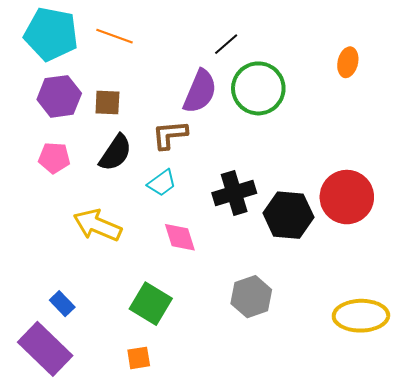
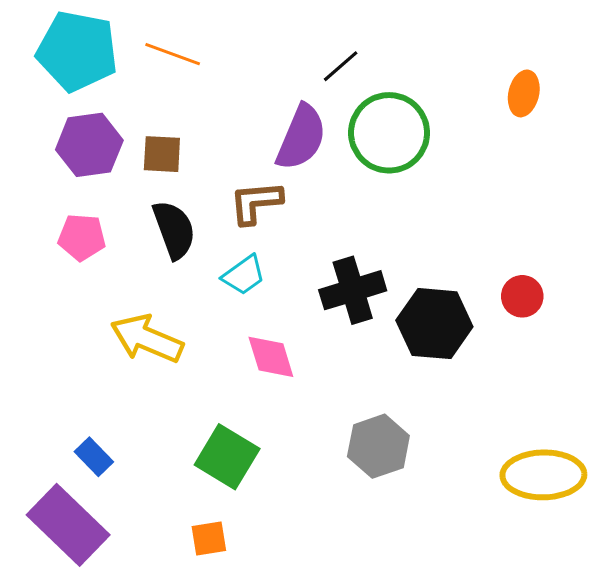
black semicircle: (116, 153) -> (174, 230), turned -54
red circle: (347, 197) -> (522, 296), size x0.5

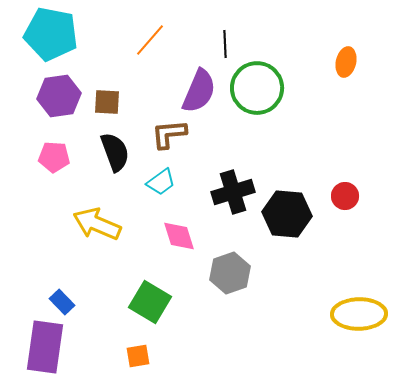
orange line: (173, 54) -> (150, 40), moved, turned -69
black line: (341, 66) -> (225, 44), turned -52
gray hexagon: (378, 446) -> (230, 273), moved
purple rectangle: (68, 525) -> (45, 347), turned 54

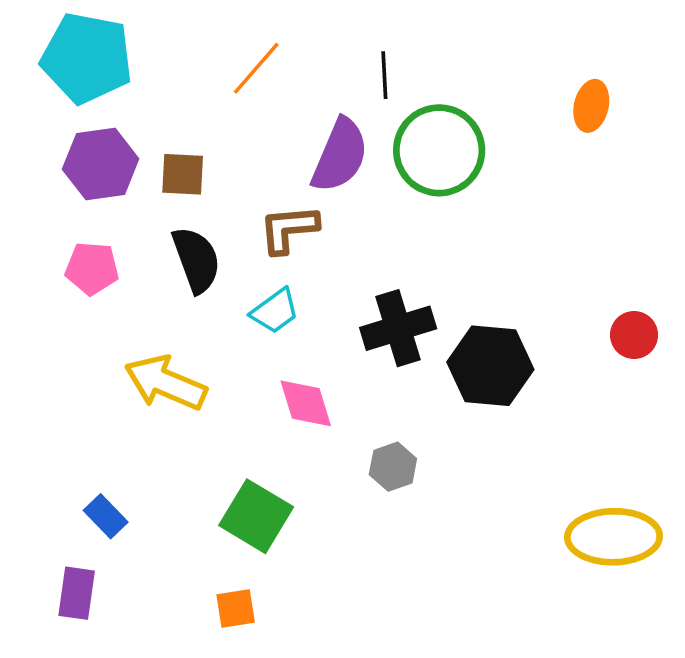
red circle: (345, 196) -> (634, 335), moved
gray hexagon: (230, 273) -> (393, 467), size x0.7
purple rectangle: (45, 347) -> (77, 593), size x0.6

